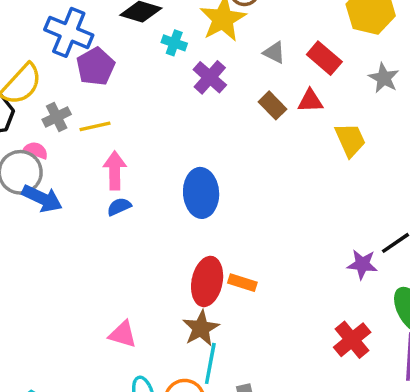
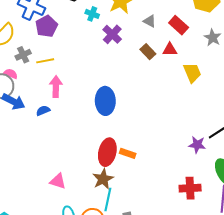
blue semicircle: (119, 207) -> (43, 111), moved
red cross: (352, 340) -> (190, 188), turned 35

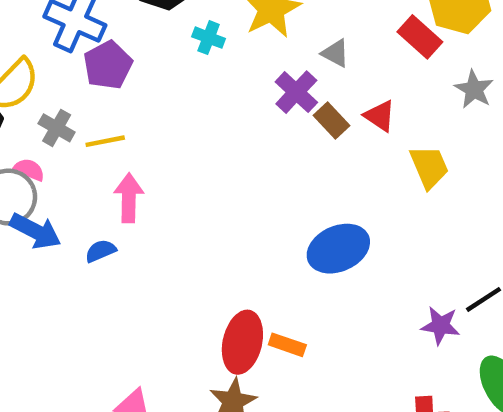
red rectangle: (179, 25) -> (420, 37), moved
purple cross: (112, 34) -> (296, 92), moved
red triangle: (170, 50) -> (380, 116), turned 35
gray cross: (23, 55) -> (57, 128), turned -35
blue ellipse: (105, 101) -> (338, 249), moved, turned 68

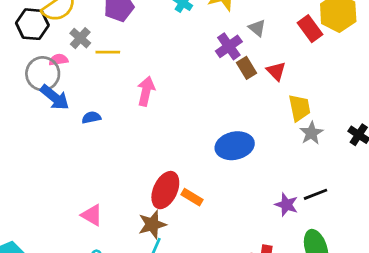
gray star: (474, 89) -> (311, 133), moved
pink semicircle: (29, 170) -> (59, 60), turned -42
pink arrow: (129, 198) -> (146, 91), moved

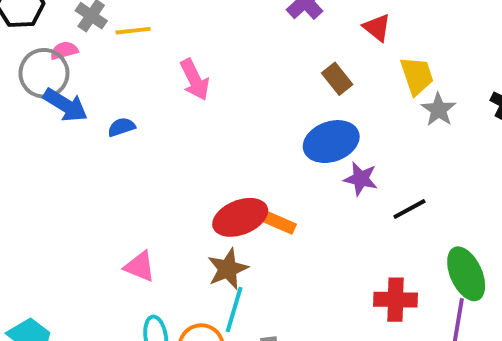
brown rectangle: (246, 68) -> (337, 79), moved
pink arrow: (146, 91) -> (195, 80), turned 148
red ellipse: (165, 190) -> (240, 217), turned 51
black line: (316, 194) -> (409, 209), moved
purple star: (286, 205) -> (361, 179), moved

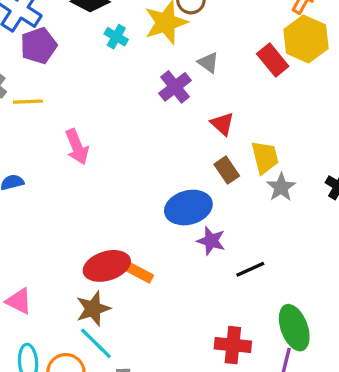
red triangle: (377, 27) -> (222, 124), moved
brown rectangle: (337, 79) -> (227, 170), moved
cyan line: (234, 309) -> (96, 343), turned -66

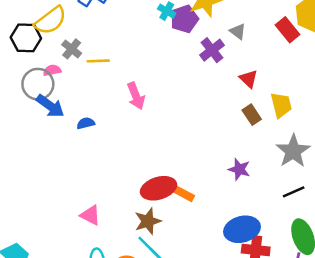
purple pentagon: (39, 46) -> (184, 19), moved
gray star: (281, 187) -> (293, 151), moved, size x1.5
blue ellipse: (188, 208) -> (242, 229), moved
black line: (250, 269) -> (294, 192), moved

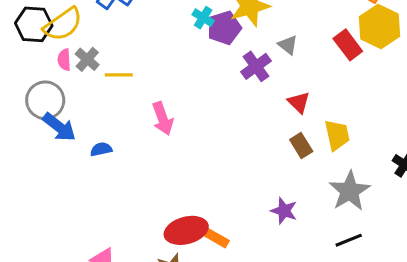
black hexagon: (26, 38) -> (34, 24), moved
pink semicircle: (52, 70) -> (64, 60), moved, turned -84

